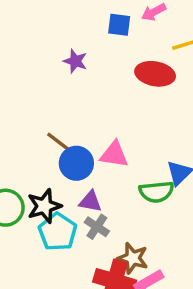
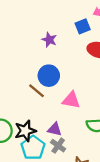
blue square: (119, 25) -> (83, 26), moved, turned -32
blue circle: (76, 163) -> (49, 76), moved

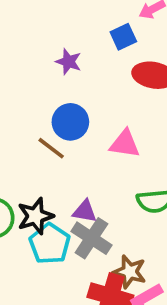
pink triangle: (71, 100) -> (125, 144), moved
gray cross: (58, 146) -> (91, 238), size x1.5

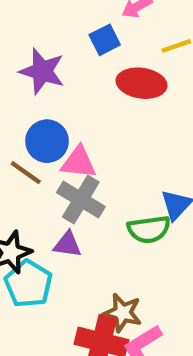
purple star: (68, 62) -> (42, 71), size x1.5
pink triangle: (125, 144) -> (79, 162), moved
gray cross: (91, 238) -> (81, 200), moved

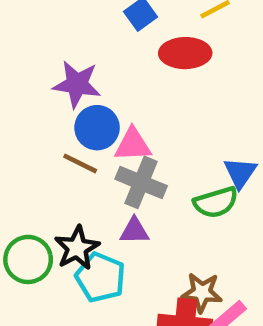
purple star: (42, 71) -> (77, 84), moved

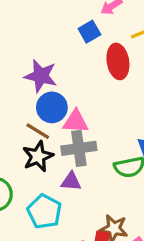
red ellipse: (185, 53) -> (118, 61), turned 76
gray cross: (141, 182) -> (79, 148), turned -36
black star: (77, 248) -> (38, 156), moved

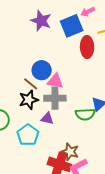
blue square: (89, 32) -> (72, 26), size x1.6
purple star: (41, 76) -> (41, 21), moved

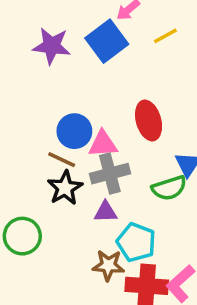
red ellipse: (87, 47) -> (149, 120), moved
cyan pentagon: (28, 135) -> (136, 242), moved
brown star: (70, 152) -> (108, 265), moved

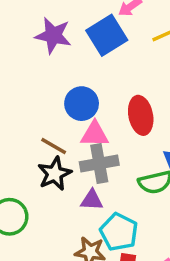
blue circle: (74, 131) -> (82, 104), moved

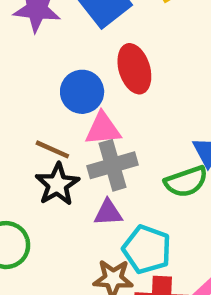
red ellipse: (141, 115) -> (134, 69), moved

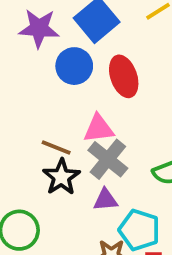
blue circle: (82, 92) -> (74, 66), moved
gray cross: (113, 165) -> (108, 159), turned -33

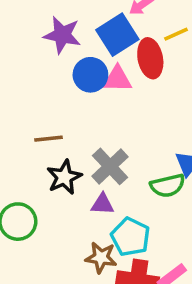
red ellipse: (124, 76) -> (150, 58), moved
pink triangle: (99, 128) -> (117, 79), moved
brown line: (56, 147) -> (48, 139), moved, turned -36

